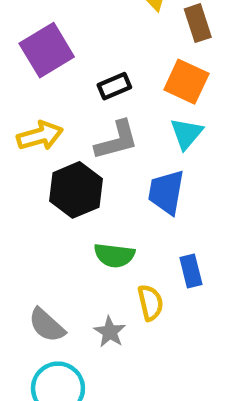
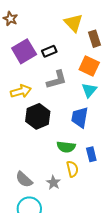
black rectangle: (114, 86) -> (49, 51), moved
gray L-shape: (117, 140) -> (57, 80), moved
green semicircle: (114, 255) -> (66, 147), moved

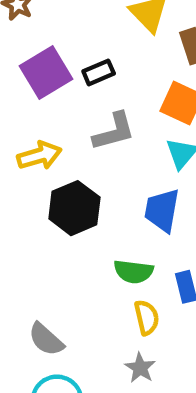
gray star: (53, 183) -> (140, 368), moved

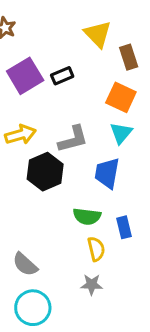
gray L-shape: (114, 132) -> (73, 139), moved
gray star: (140, 368) -> (92, 285), turned -30

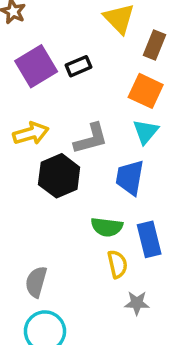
brown rectangle: (129, 57) -> (155, 45), turned 40
blue rectangle: (124, 227) -> (149, 239), size x1.4
gray semicircle: (25, 264) -> (36, 282), turned 64
gray star: (92, 285) -> (137, 303), moved

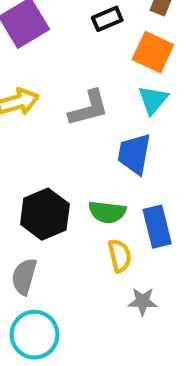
black rectangle: (79, 66) -> (107, 19), moved
black hexagon: (59, 176) -> (45, 214), moved

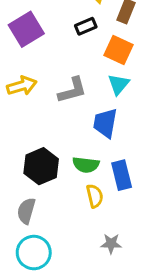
gray star: (143, 301) -> (111, 244), moved

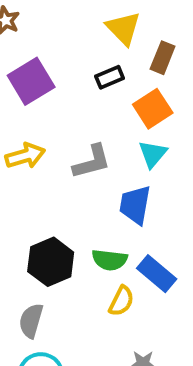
orange square: (119, 50) -> (153, 109), turned 32
blue rectangle: (122, 175) -> (157, 274), turned -36
yellow semicircle: (95, 196) -> (121, 301), turned 40

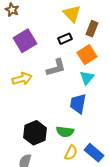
gray L-shape: (92, 162) -> (56, 68), moved
blue rectangle: (157, 274) -> (94, 153), moved

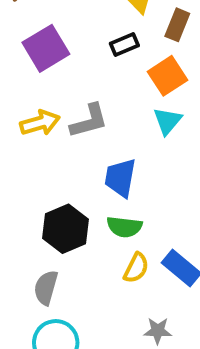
gray L-shape: (56, 68) -> (89, 121), moved
blue trapezoid: (78, 104) -> (120, 178), moved

